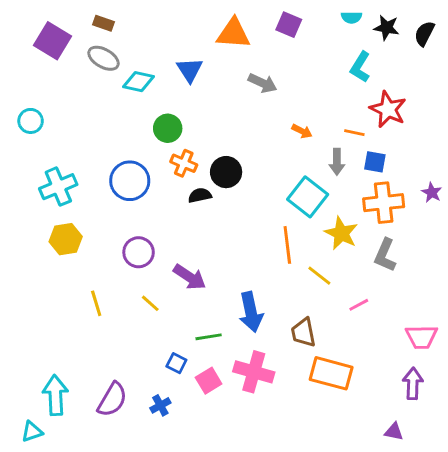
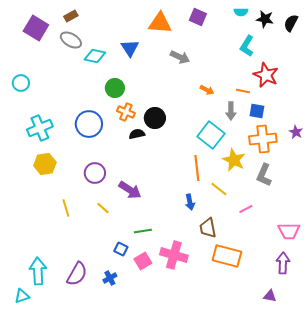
brown rectangle: (104, 23) -> (71, 16), turned -48
blue arrow: (251, 312) -> (190, 202), moved, size x0.6

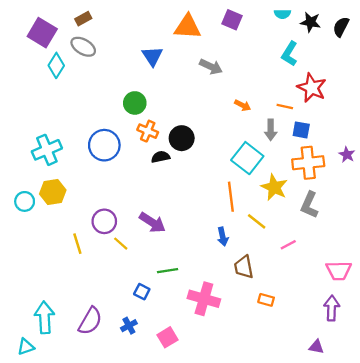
cyan diamond: (95, 56) -> (56, 65), moved, turned -70
cyan circle: (21, 83) -> (25, 201), moved
purple circle: (95, 173) -> (104, 221), moved
orange rectangle: (227, 256) -> (266, 300), size x0.5
pink square: (143, 261) -> (168, 337), moved

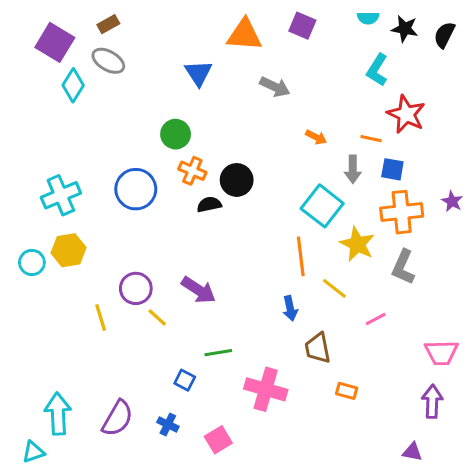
blue cross: (129, 326) -> (168, 424), turned -35

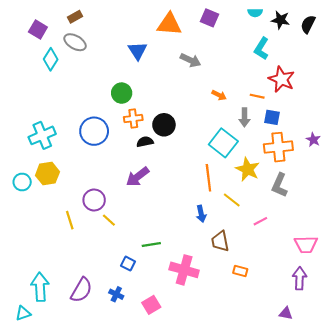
purple square: (55, 42) -> (38, 30), size x0.7
orange cross: (192, 171) -> (133, 118), turned -30
purple arrow: (198, 290) -> (138, 177), moved, turned 110

